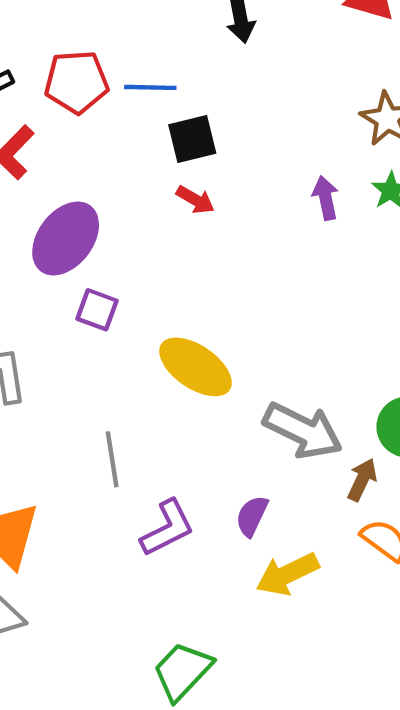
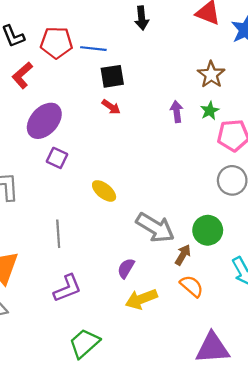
yellow ellipse: (195, 367) -> (104, 191), size x0.7
purple L-shape: (167, 528) -> (67, 288), moved

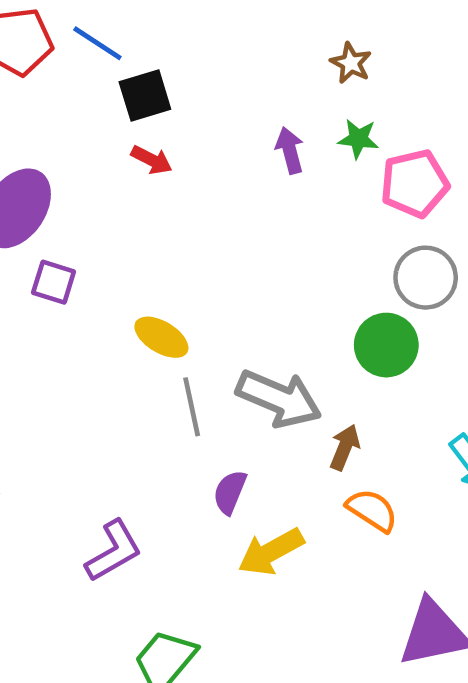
blue line: (93, 49) -> (97, 43), turned 35
brown star: (211, 75) -> (351, 63), size x0.7
green star: (210, 111) -> (358, 139), turned -30
green circle: (208, 230) -> (386, 345), moved
gray line: (58, 234) -> (192, 407), moved

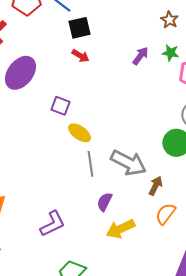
purple arrow: (290, 150) -> (140, 56), turned 48
purple square: (54, 282) -> (60, 106), moved
orange semicircle: (372, 510) -> (165, 214), turned -90

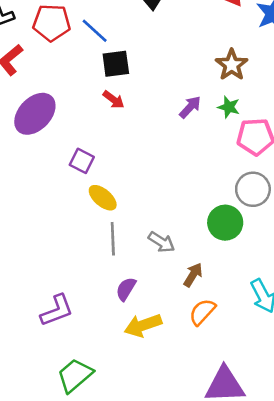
brown star: (169, 20) -> (232, 65), size x1.4
gray arrow: (128, 163) -> (161, 242), size x0.6

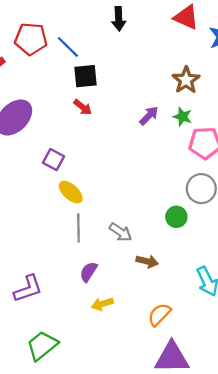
green circle: (225, 223) -> (176, 217), size x0.7
brown arrow: (193, 275) -> (147, 261), turned 70
orange semicircle: (202, 312) -> (159, 315), moved
yellow arrow: (143, 325) -> (102, 304), size x0.7

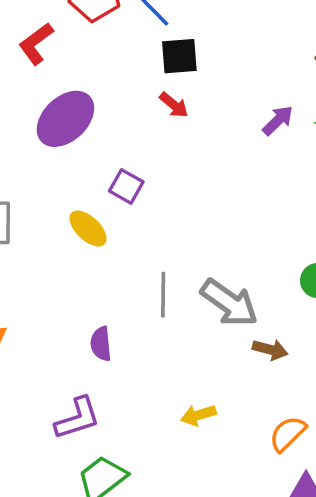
yellow ellipse: (71, 192) -> (88, 229), moved
gray arrow: (121, 232) -> (229, 303), size x1.6
purple semicircle: (89, 272) -> (101, 344), moved, turned -40
purple L-shape: (28, 289) -> (77, 418), moved

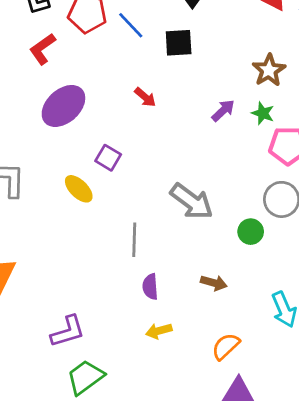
black square: (179, 56) -> (179, 43), moved
gray arrow: (229, 303) -> (192, 201), moved
purple semicircle: (101, 344) -> (150, 287), moved

